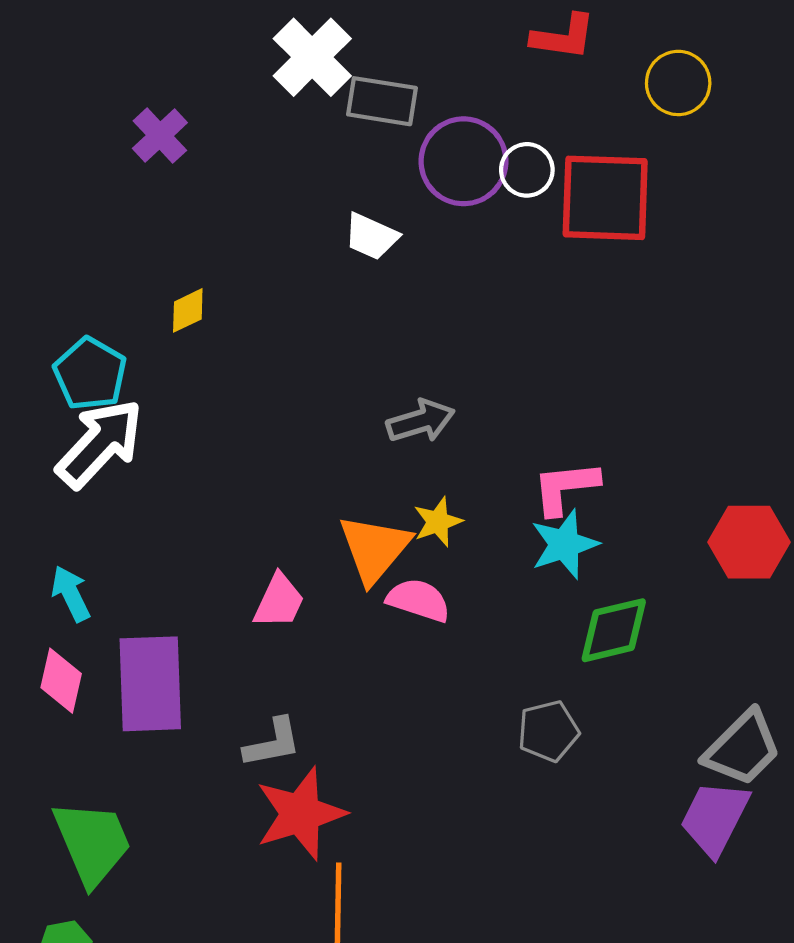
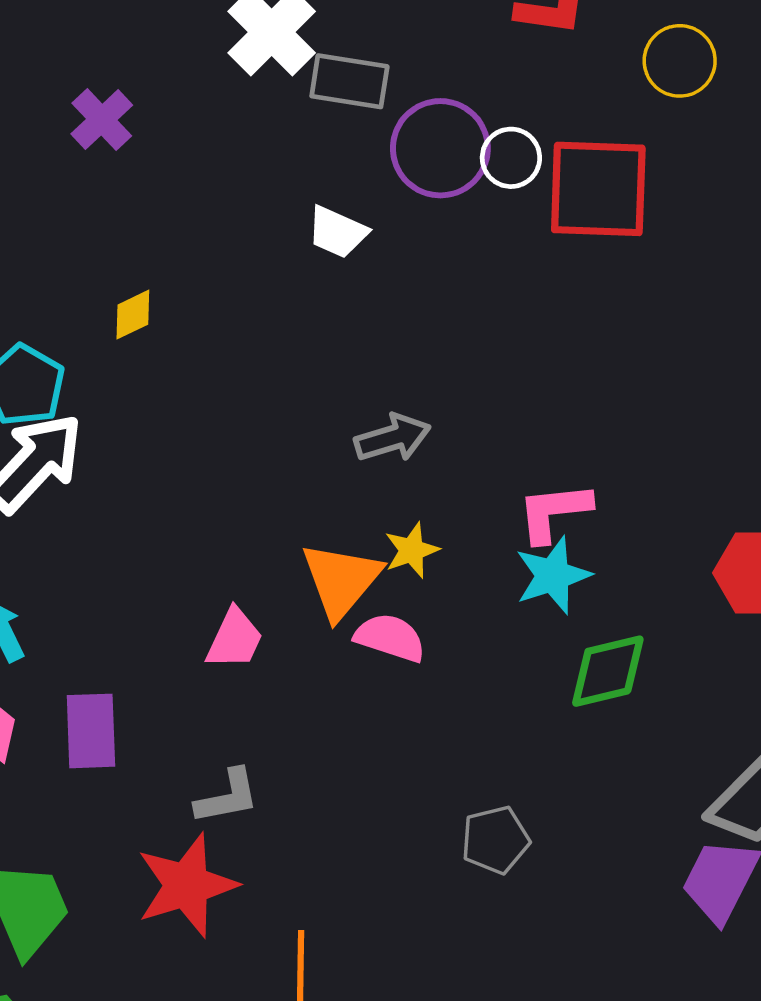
purple rectangle: (150, 684) -> (91, 731), size x0.7
gray pentagon: (548, 731) -> (495, 840), moved
red star: (300, 814) -> (187, 885), moved

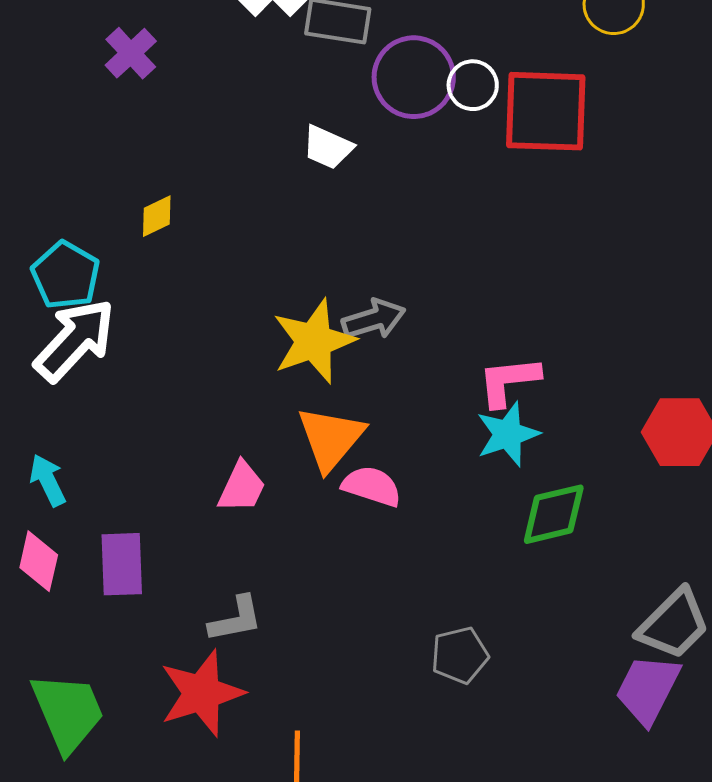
yellow star: (412, 550) -> (314, 341), moved, size x1.8

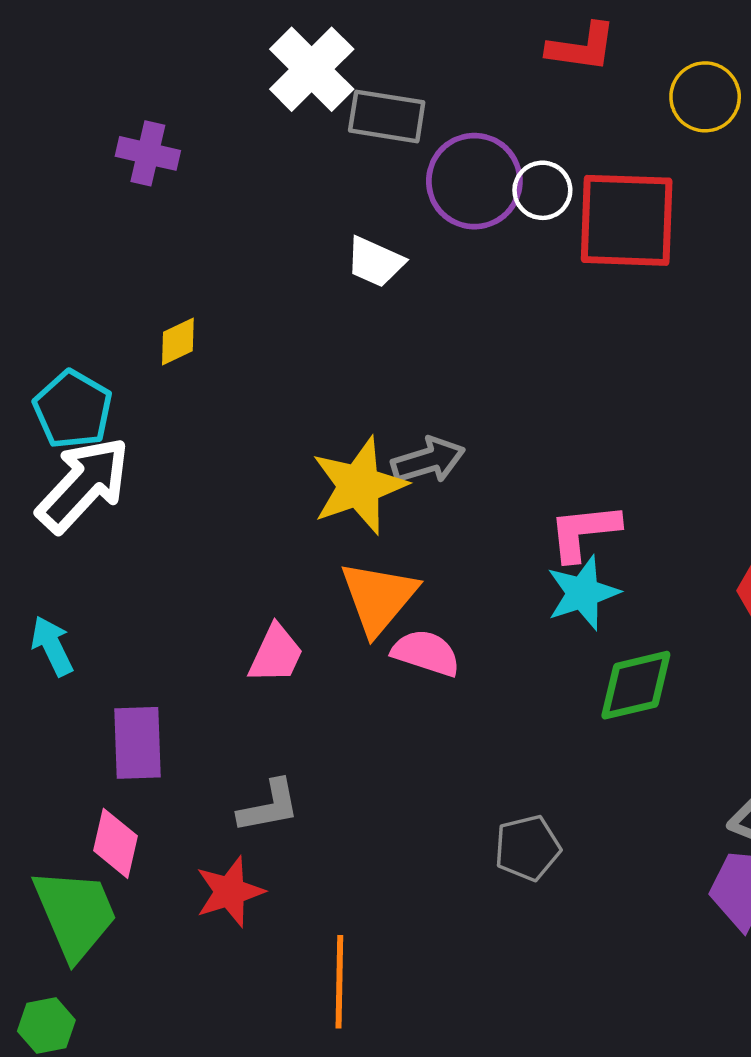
purple cross: (131, 53) -> (148, 153), turned -34
pink diamond: (39, 561) -> (116, 843), moved
red star: (202, 693) -> (230, 892), size x0.7

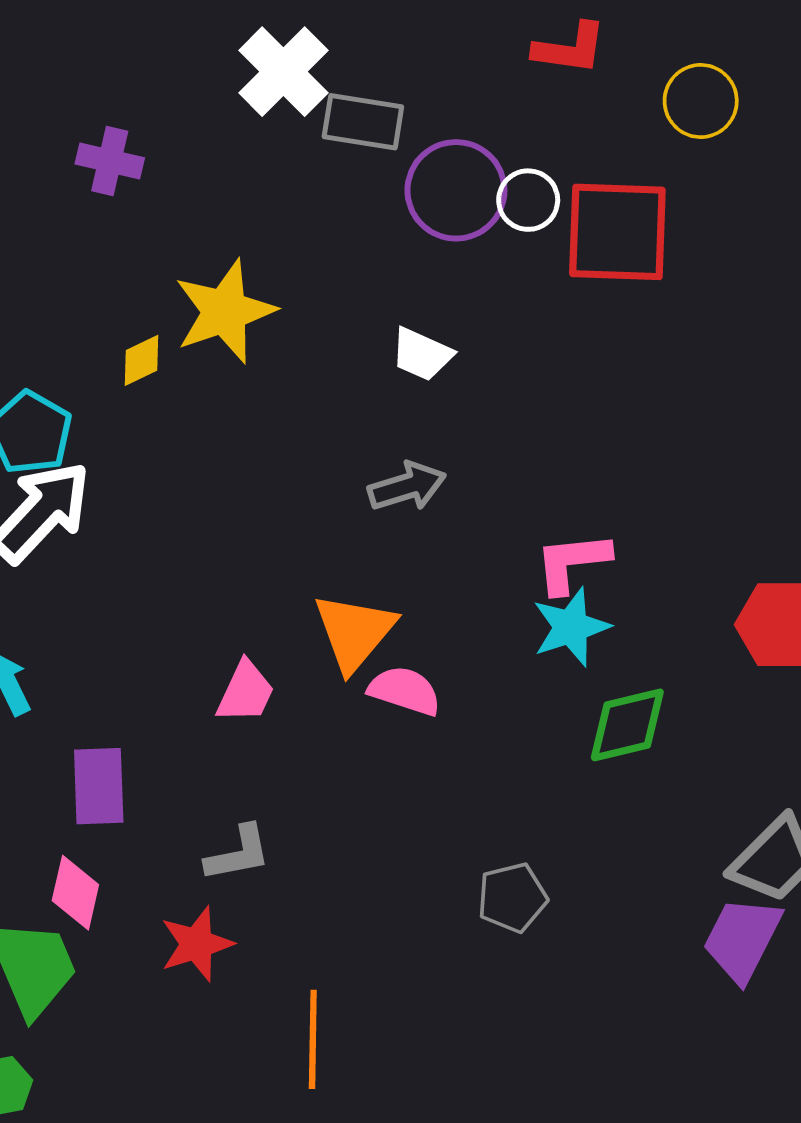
white trapezoid: (375, 262) -> (422, 354), moved
yellow star: (359, 486) -> (225, 311), moved

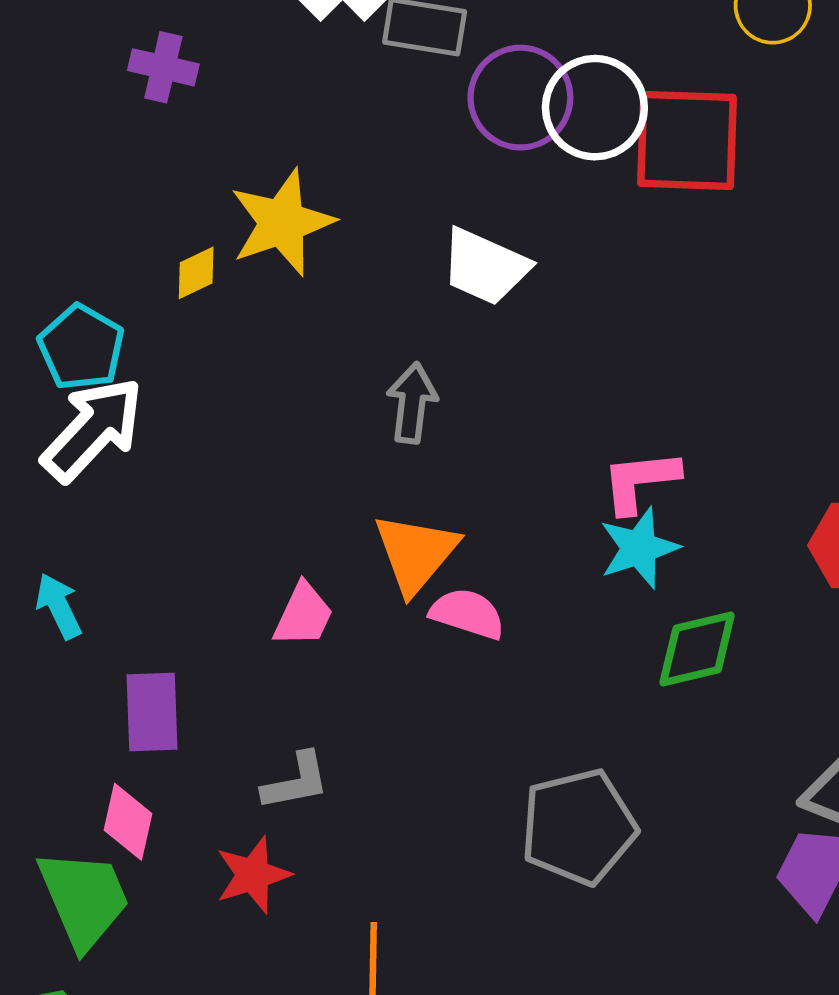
white circle: (528, 200) -> (595, 108), size x1.6
white trapezoid: (422, 354) -> (485, 267), size x1.4
gray arrow: (407, 486) -> (412, 403), moved, turned -66
gray pentagon: (512, 897) -> (578, 827), size x1.6

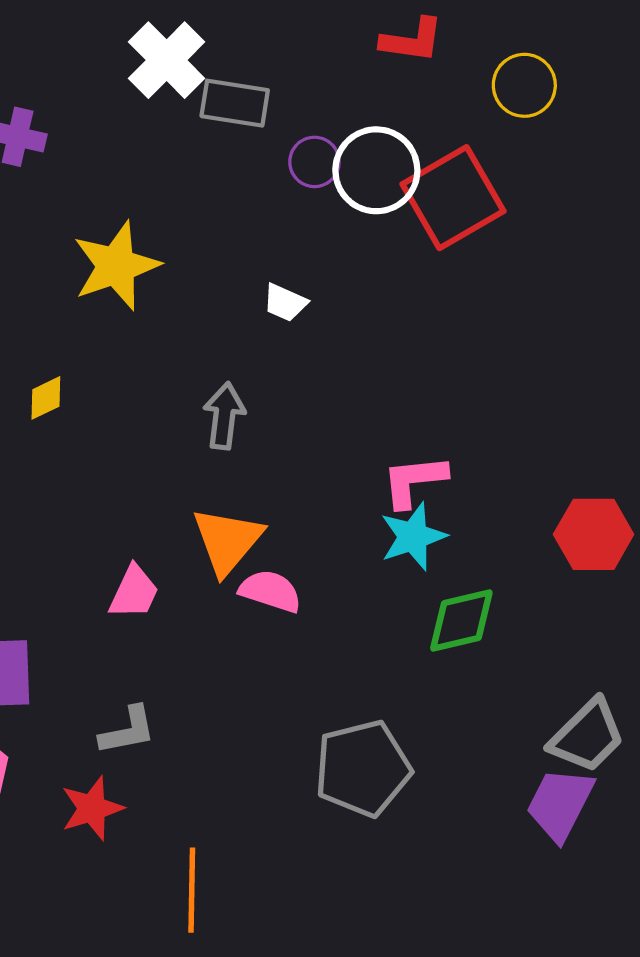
purple circle: (520, 98) -> (314, 162), size x0.6
red square: (687, 140) -> (453, 198), turned -32
white trapezoid: (485, 267) -> (285, 303), size x0.6
yellow diamond: (196, 273) -> (46, 398), moved

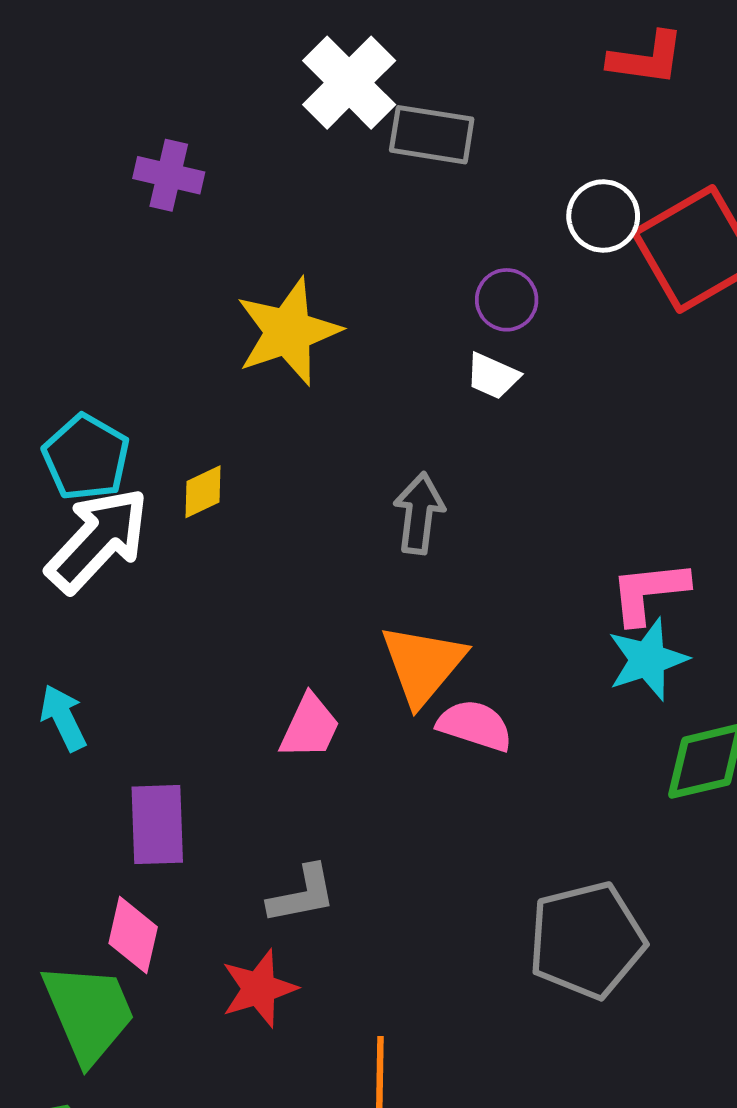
purple circle: (314, 162) -> (507, 300), moved
white circle: (376, 170) -> (603, 216), size x0.7

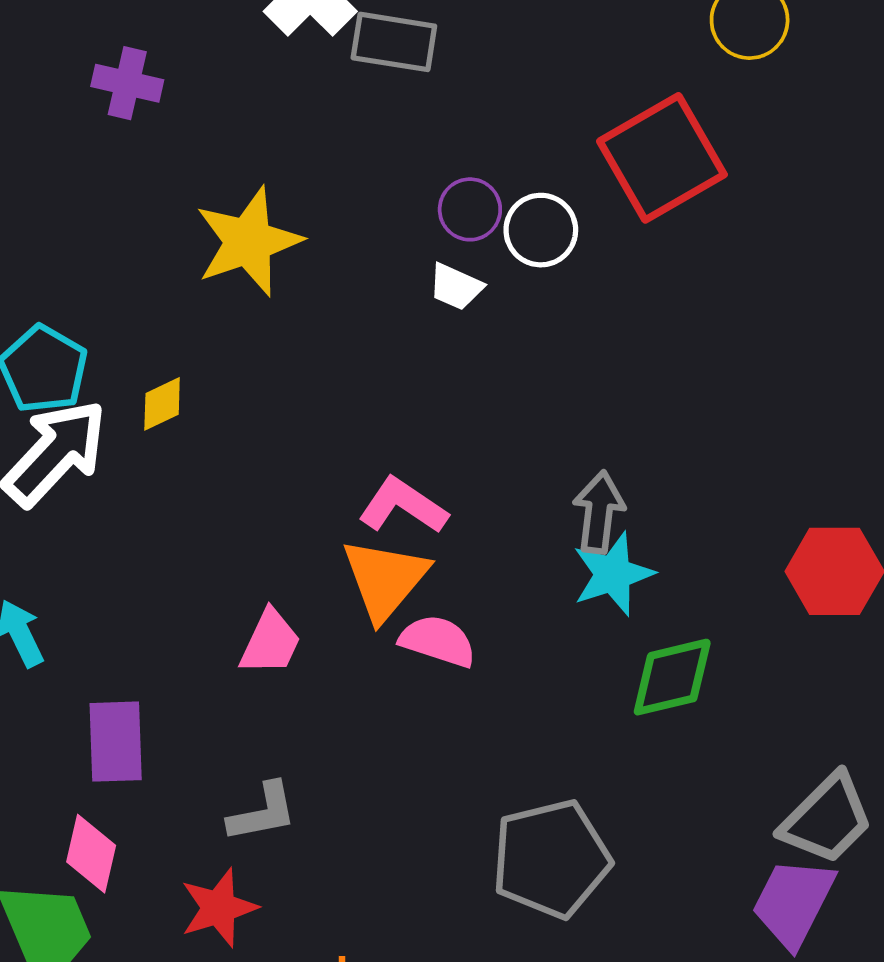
white circle: (603, 216) -> (541, 230), moved
gray arrow: (419, 513) -> (599, 512), moved
pink L-shape: (649, 592) -> (403, 506), moved, turned 40

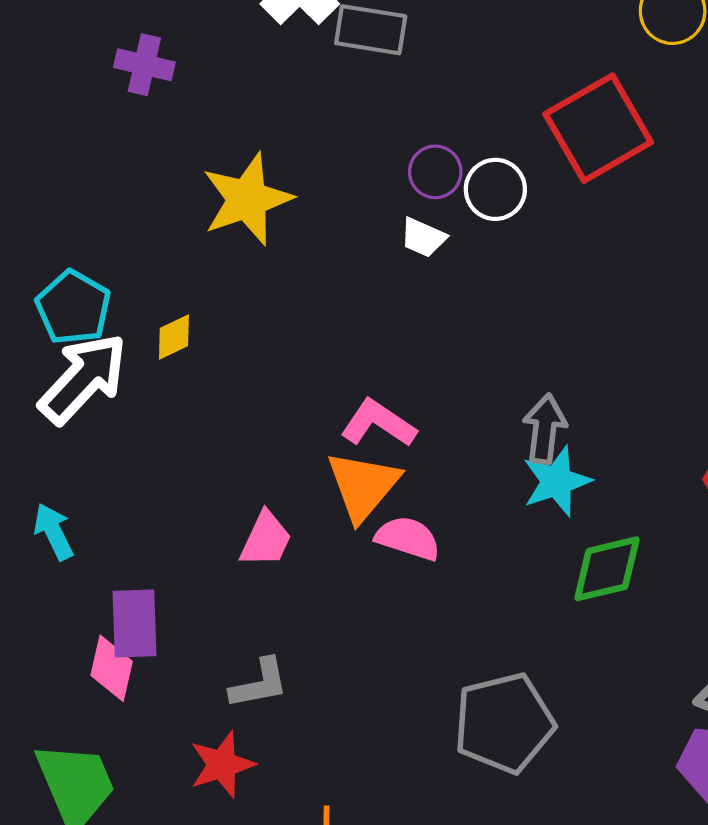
pink diamond: (91, 854) -> (112, 668), moved

